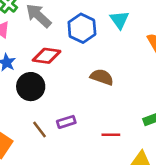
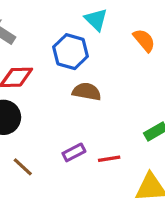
blue hexagon: (82, 28) -> (71, 52), moved
purple rectangle: (66, 122) -> (74, 152), moved

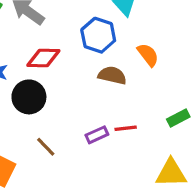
orange semicircle: (144, 40) -> (148, 55), moved
red line: (109, 159) -> (126, 128), moved

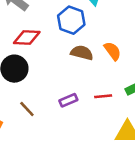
orange semicircle: (148, 55) -> (113, 51), moved
red line: (126, 128) -> (103, 96), moved

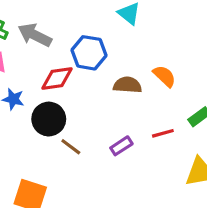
blue hexagon: (71, 20) -> (89, 53), moved
brown line: (27, 109) -> (71, 147), moved

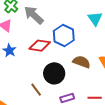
black circle: (49, 119) -> (54, 73), moved

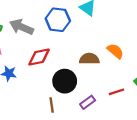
blue hexagon: (64, 35) -> (58, 20), moved
brown line: (36, 90) -> (52, 105), turned 48

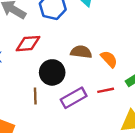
orange semicircle: (115, 51) -> (109, 59), moved
purple rectangle: (88, 102) -> (74, 98), size x1.5

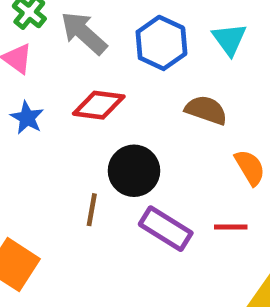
brown semicircle: (81, 52) -> (206, 110), moved
purple rectangle: (74, 98) -> (166, 229), turned 50

